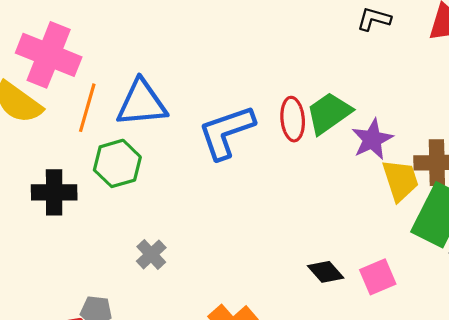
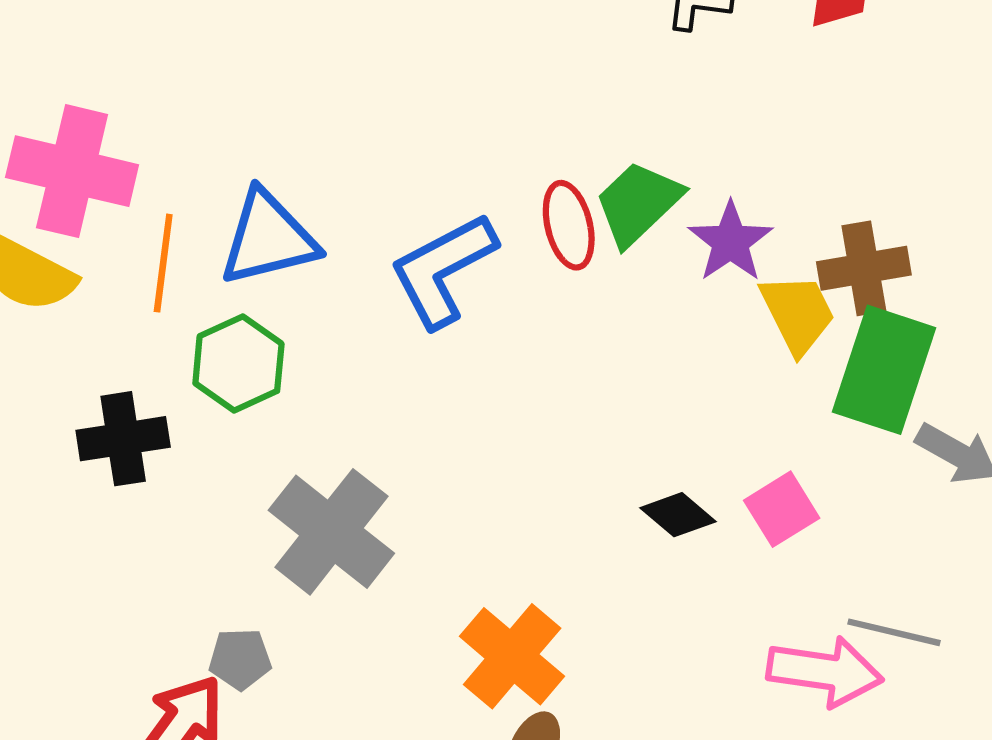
gray cross: (151, 254) -> (331, 532), size x2.0

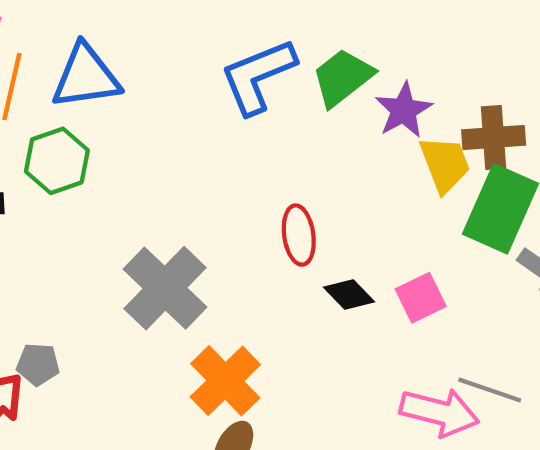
red ellipse: (569, 225) -> (299, 235), moved
blue L-shape: (443, 270) -> (258, 76), moved
gray cross: (331, 532) -> (165, 288), moved

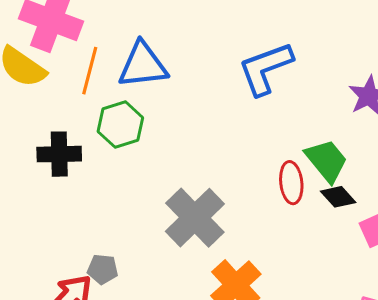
green trapezoid: (343, 77) -> (326, 161), moved, turned 87
black diamond: (349, 295) -> (338, 197), moved

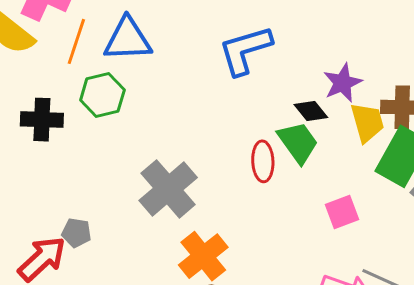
black diamond: (338, 197) -> (311, 111), moved

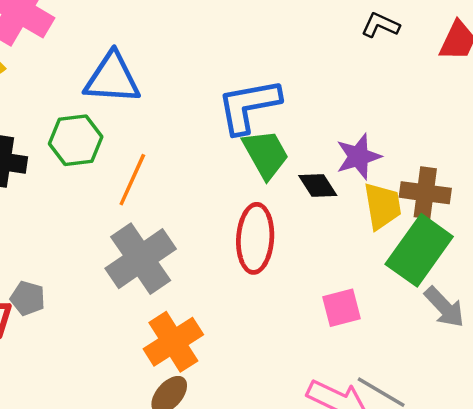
orange line: (76, 41) -> (132, 180), moved
green trapezoid: (298, 142) -> (266, 154), moved
red ellipse: (263, 161) -> (255, 238), size x1.4

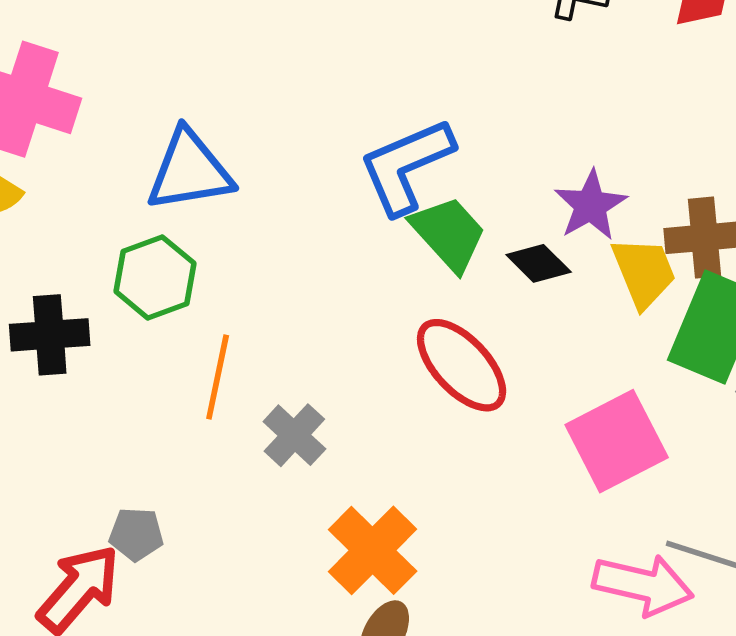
orange line: (132, 180) -> (218, 377), moved
red ellipse: (255, 238) -> (462, 365), turned -34
gray cross: (141, 259) -> (294, 435), size x0.6
pink square: (341, 308) -> (617, 441), size x1.6

